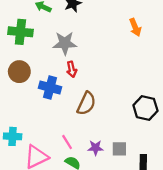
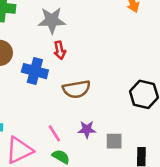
brown semicircle: (86, 103) -> (76, 89), turned 55
purple star: (95, 148) -> (87, 129), moved

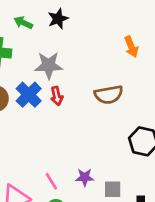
blue cross: (35, 71) -> (29, 95), moved, turned 30
brown semicircle: (76, 89) -> (109, 95), moved

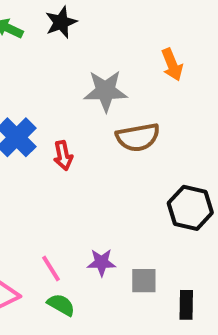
gray star: (49, 65) -> (106, 91), moved
red arrow: (57, 96) -> (63, 155), moved

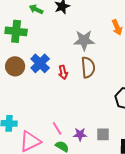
brown semicircle: (138, 137) -> (88, 67), moved, turned -85
purple star: (101, 262) -> (80, 134), moved

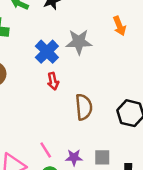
blue cross: (40, 63) -> (47, 52), moved
brown semicircle: (88, 67) -> (84, 107), moved

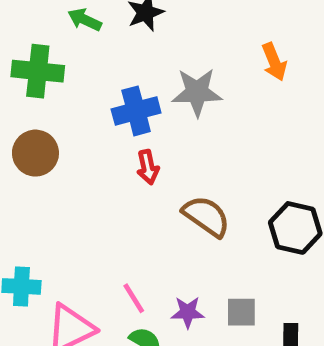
blue cross: (47, 52) -> (136, 111), turned 30
brown semicircle: (84, 107) -> (206, 216), turned -50

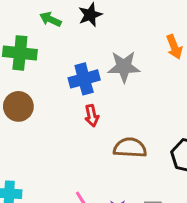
brown semicircle: (206, 216) -> (130, 148), turned -32

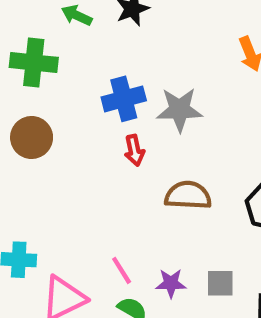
gray star: (124, 67) -> (179, 110), moved

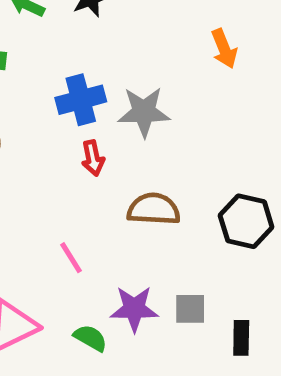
pink line: (122, 270) -> (71, 258), moved
purple star: (171, 283) -> (134, 309), size x1.4

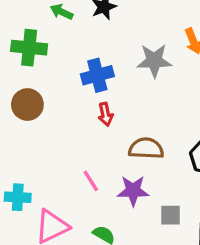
gray star: (144, 112) -> (154, 61), moved
purple star: (134, 309) -> (133, 191), moved

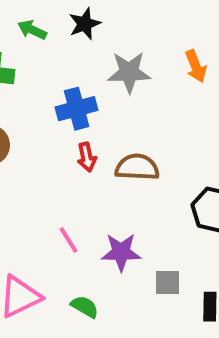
gray star: (154, 61) -> (129, 72), moved
brown semicircle: (146, 148) -> (137, 167), moved

